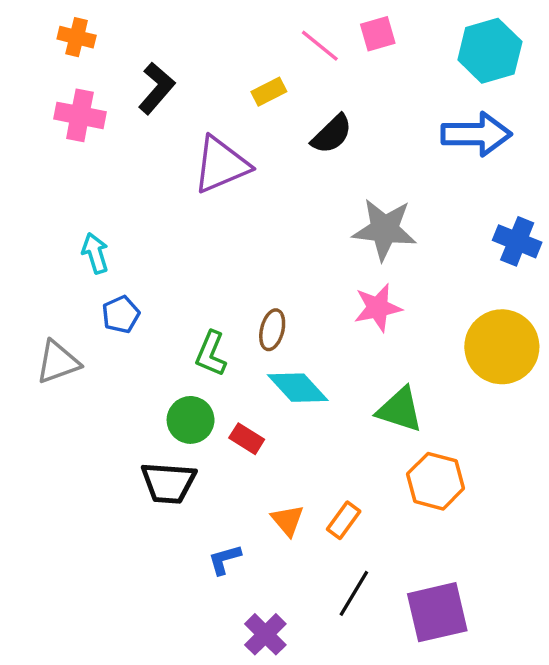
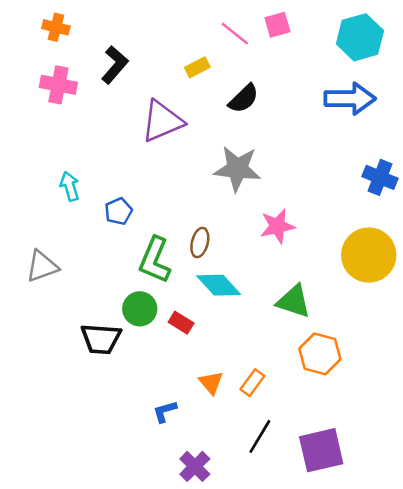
gray star: (384, 229) -> (237, 169), moved
blue pentagon: (121, 314) -> (118, 211), moved
green L-shape: (211, 354) -> (155, 260), size x1.4
black trapezoid: (168, 483) -> (101, 339), moved

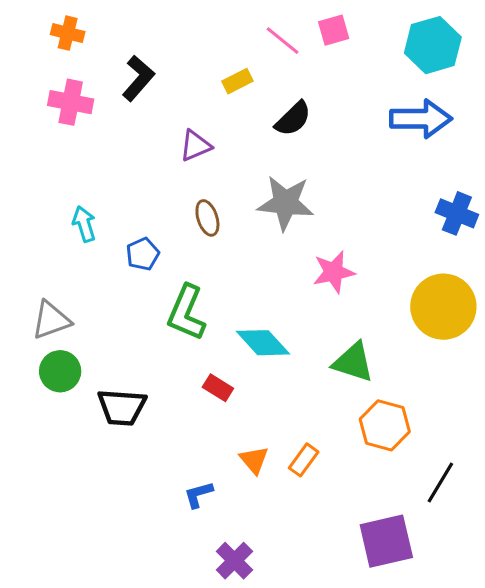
purple triangle: (162, 121) -> (195, 146), size x0.6
brown ellipse: (200, 242) -> (207, 218), moved, turned -32
green circle: (140, 309) -> (60, 371), moved
black line: (260, 436) -> (440, 482), moved

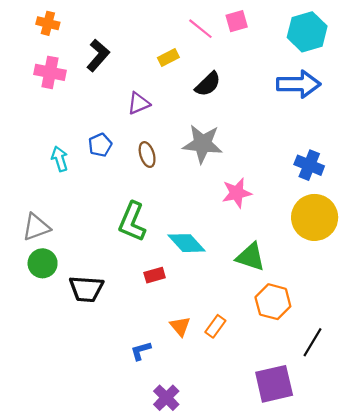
blue cross: (457, 213) -> (309, 165), moved
blue pentagon: (143, 254) -> (100, 145), moved
red rectangle: (218, 388) -> (155, 275), turned -48

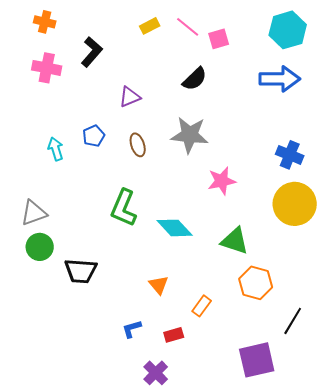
pink square: (237, 21) -> (219, 39), moved
yellow rectangle: (168, 57) -> (150, 26), moved
red rectangle: (155, 275) -> (174, 335), moved
orange triangle: (180, 326) -> (159, 285), moved

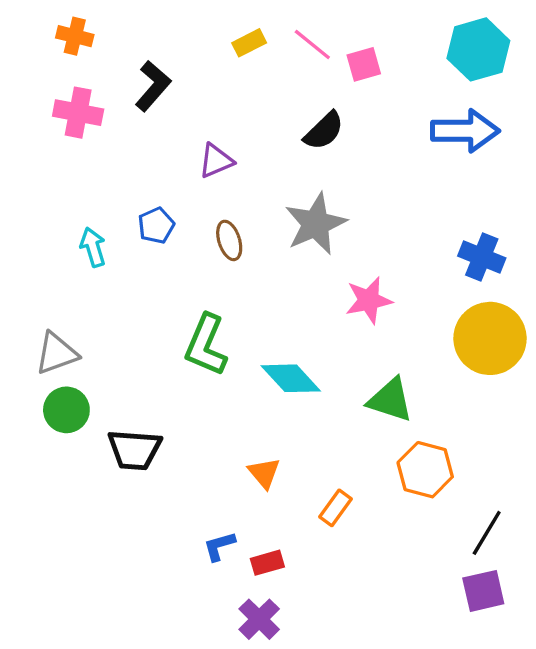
gray star: (190, 135) -> (316, 224), turned -30
red rectangle: (174, 335) -> (267, 563), moved
purple square: (257, 360) -> (483, 591), moved, size x0.7

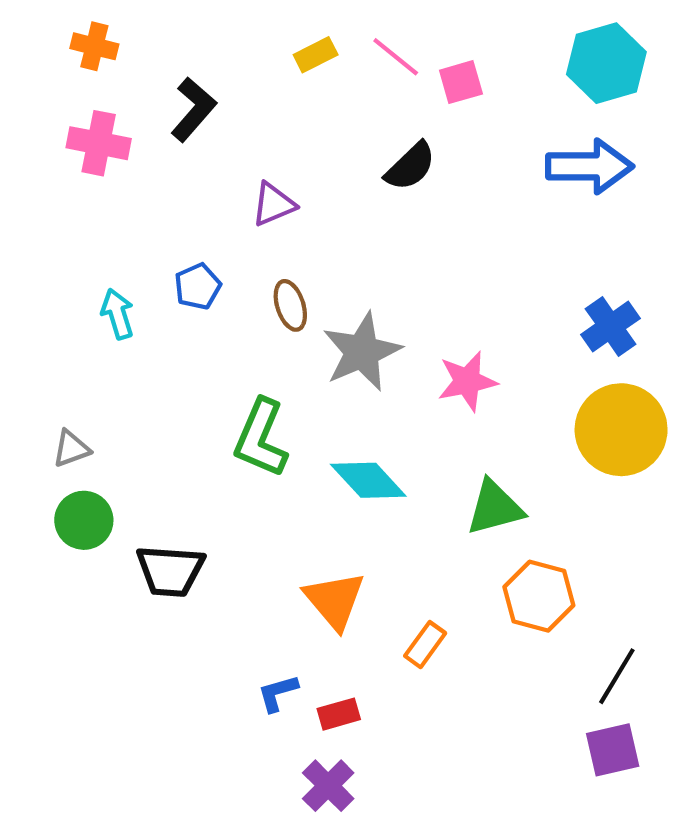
gray star: (316, 224) -> (362, 352), moved
blue cross: (482, 257) -> (611, 326), turned 33
gray triangle: (56, 353) -> (71, 449), size x0.7
green triangle: (390, 400) -> (495, 508), turned -33
orange triangle: (264, 473) -> (335, 600), size x1.5

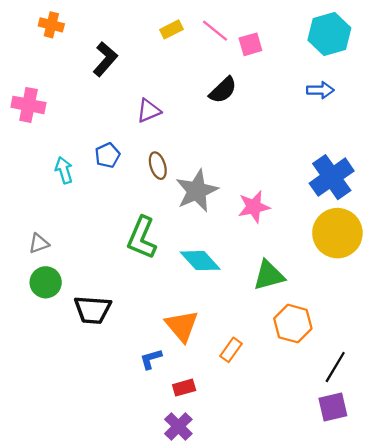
pink cross: (99, 143) -> (28, 105), moved
blue arrow: (589, 166) -> (320, 90), size x0.6
blue cross: (611, 326) -> (332, 177), size x1.4
blue L-shape: (278, 693) -> (151, 359), moved

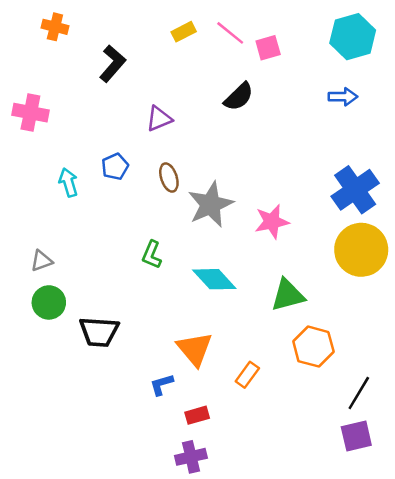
green L-shape: (142, 238) -> (152, 255), size x0.6
purple cross: (178, 426) -> (191, 457), turned 32

